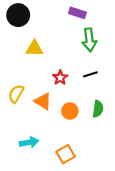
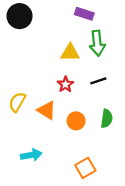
yellow triangle: (34, 48) -> (70, 53), moved
orange square: (66, 154) -> (85, 168), moved

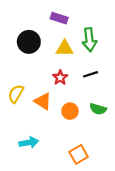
purple rectangle: (84, 14) -> (59, 18), moved
black circle: (20, 16) -> (29, 42), moved
green semicircle: (107, 119) -> (98, 109), turned 98

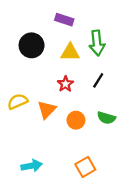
black line: (90, 74) -> (98, 80), turned -40
yellow semicircle: (16, 94) -> (17, 101), turned 36
orange triangle: (43, 101) -> (47, 110), turned 42
cyan arrow: (29, 142) -> (32, 166), moved

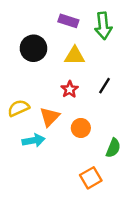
green arrow: (97, 43) -> (103, 26), moved
green semicircle: (106, 118) -> (113, 148), moved, turned -84
cyan arrow: (32, 166) -> (33, 140), moved

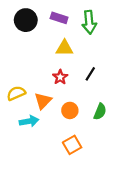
black circle: (33, 48) -> (26, 20), moved
green semicircle: (113, 148) -> (100, 112), moved
orange square: (91, 178) -> (72, 145), moved

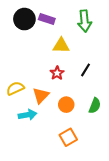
purple rectangle: (59, 18) -> (47, 19), moved

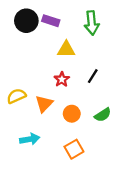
green semicircle: (95, 106) -> (103, 115), turned 35
cyan arrow: (28, 115) -> (30, 139), moved

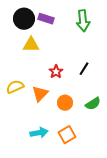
yellow triangle: (66, 49) -> (31, 45), moved
cyan arrow: (30, 139) -> (39, 133), moved

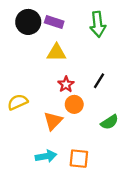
yellow triangle: (31, 45) -> (57, 53), moved
orange triangle: (40, 94) -> (53, 121), moved
orange circle: (65, 103) -> (74, 104), moved
orange square: (67, 135) -> (79, 159), turned 36

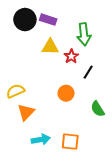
green arrow: (98, 24) -> (84, 34), moved
red star: (66, 84) -> (71, 56), moved
orange triangle: (53, 121) -> (26, 112), moved
green semicircle: (110, 122) -> (98, 109), turned 91

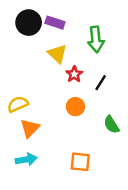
yellow triangle: (50, 47) -> (57, 54), turned 42
red star: (71, 56) -> (74, 74), moved
cyan arrow: (41, 139) -> (26, 159), moved

